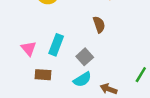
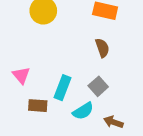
cyan rectangle: (56, 45) -> (62, 88), moved
gray square: (85, 57) -> (98, 86), moved

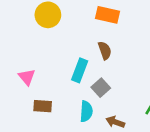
cyan rectangle: (62, 88) -> (80, 70), moved
cyan semicircle: (83, 111) -> (86, 111), turned -54

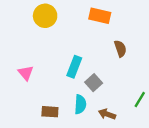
brown semicircle: (105, 51) -> (120, 49), moved
brown rectangle: (43, 106) -> (50, 112), moved

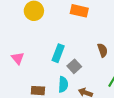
brown semicircle: (120, 49) -> (103, 50), moved

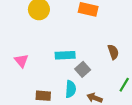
cyan rectangle: (58, 53) -> (65, 55), turned 66

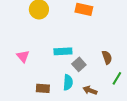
brown semicircle: (113, 52) -> (107, 57), moved

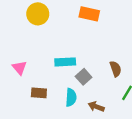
brown rectangle: (43, 88) -> (39, 93), moved

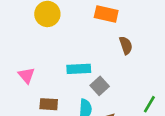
brown semicircle: (116, 69) -> (126, 45), moved

